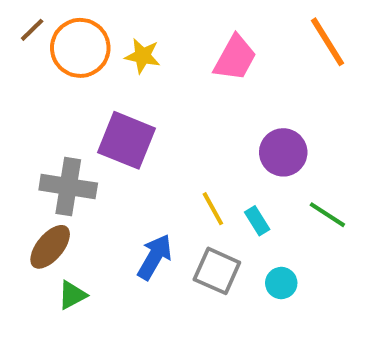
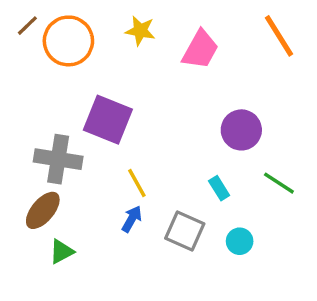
yellow star: (143, 56) -> (140, 31), moved
yellow line: (213, 209) -> (137, 183), moved
blue arrow: (155, 257) -> (132, 219), size x0.7

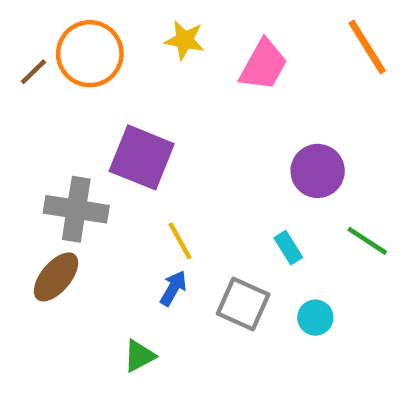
brown line: (27, 26) -> (33, 72), moved
green triangle: (62, 251) -> (139, 356), moved

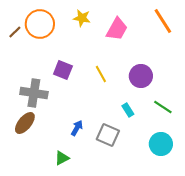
purple square: (142, 157) -> (63, 70), size x0.7
yellow line: (180, 241) -> (101, 74), moved
cyan circle: (315, 318) -> (161, 144), moved, size x1.5

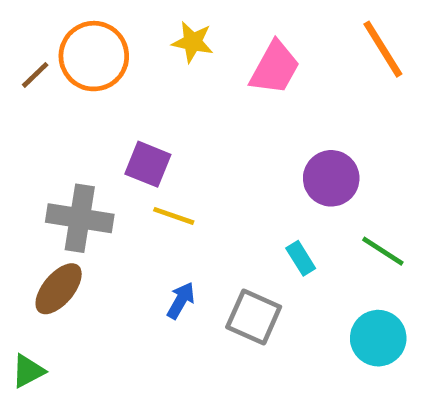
yellow line: (101, 74) -> (174, 216), moved, turned -42
green triangle: (62, 158) -> (28, 371), moved

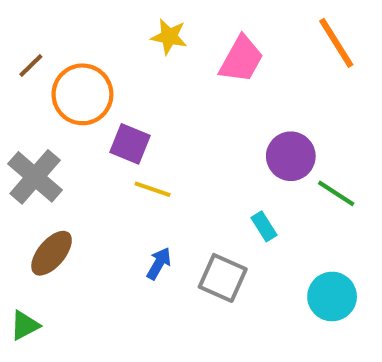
orange circle: (94, 56) -> (82, 94), moved
gray cross: (80, 218) -> (35, 177), moved, turned 32
green line: (383, 251) -> (336, 193), moved

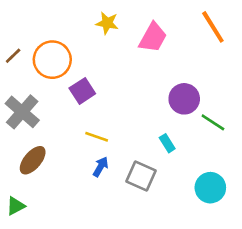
brown line: (31, 65) -> (13, 56), moved
purple square: (130, 144) -> (82, 91), turned 35
yellow line: (153, 189) -> (97, 137), moved

